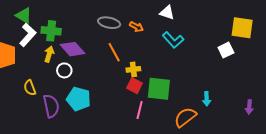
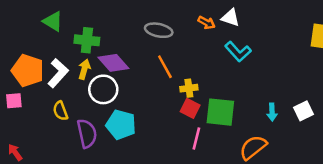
orange arrow: (136, 27) -> (207, 23), moved
white L-shape: (28, 35) -> (58, 73), moved
white square: (226, 50) -> (303, 111), moved
white circle: (64, 70) -> (103, 89), size x1.5
cyan arrow: (207, 99) -> (272, 112), moved

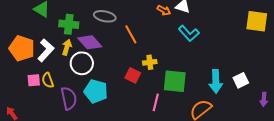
gray ellipse: (159, 30) -> (105, 16), moved
orange line: (165, 67) -> (131, 34), moved
pink square: (14, 101) -> (34, 80), moved
red square: (190, 108) -> (133, 75), moved
cyan arrow: (272, 112) -> (216, 81), size x1.6

